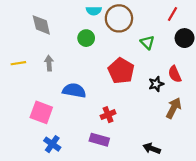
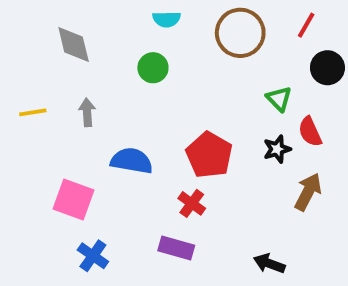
brown circle: (119, 18) -> (240, 33), moved
green triangle: (147, 42) -> (279, 99), moved
red pentagon: (121, 71) -> (209, 155), moved
red cross: (108, 115) -> (192, 203), turned -32

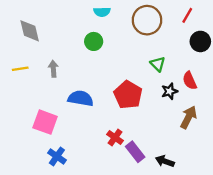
gray diamond: (74, 44) -> (30, 31), moved
green triangle: (279, 99) -> (158, 64), moved
red cross: (192, 203) -> (115, 137), moved
purple rectangle: (176, 248) -> (135, 152), moved, turned 36

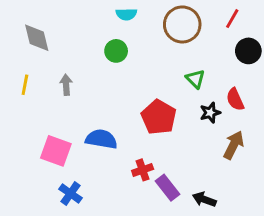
yellow line: (20, 69) -> (25, 85), turned -70
blue semicircle: (81, 98) -> (101, 139), moved
red cross: (115, 137) -> (143, 170), turned 35

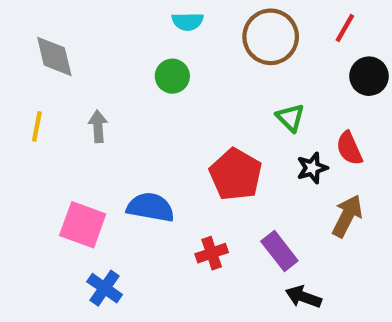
purple rectangle: (168, 188) -> (279, 251), moved

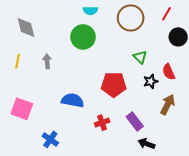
green circle: (172, 76) -> (83, 37), size x1.5
red pentagon: (236, 174) -> (114, 85), turned -30
pink square: (83, 225) -> (22, 109), moved

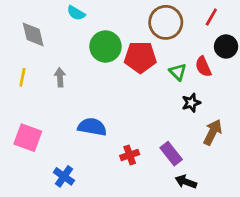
cyan semicircle: (90, 11) -> (76, 13), moved, turned 32
red semicircle: (169, 72) -> (203, 67), moved
red pentagon: (114, 85) -> (140, 57), moved

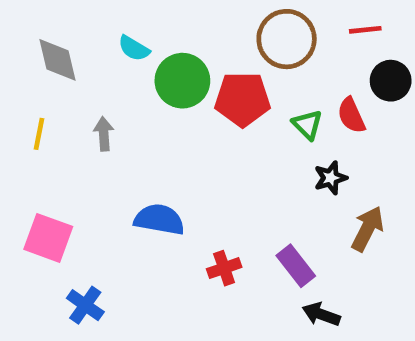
cyan semicircle: (76, 13) -> (134, 48), moved
red line: (211, 17) -> (365, 30), turned 54
blue cross: (64, 176) -> (85, 305), moved

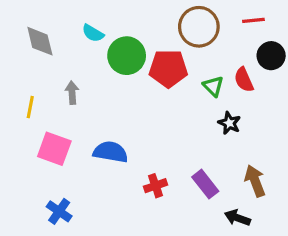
yellow line: (39, 134) -> (30, 107), moved
black star: (330, 178) -> (229, 123), turned -30
brown arrow: (367, 229) -> (255, 181), moved, turned -48
pink square: (48, 238) -> (54, 149), moved
black arrow: (321, 314) -> (237, 218), moved

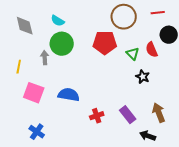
green circle: (127, 56) -> (62, 44), moved

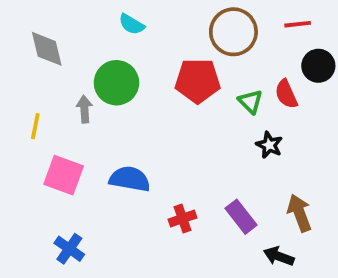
cyan semicircle: (58, 21) -> (132, 24), moved

